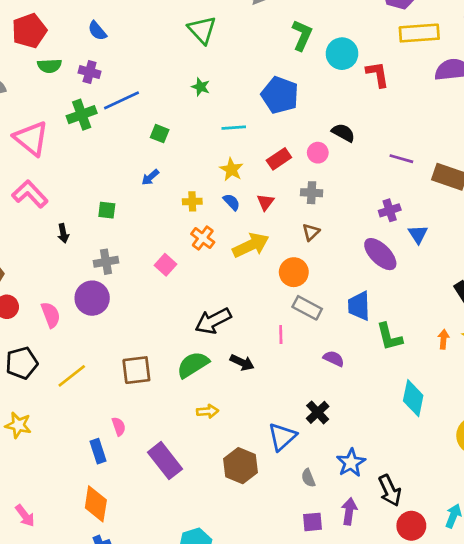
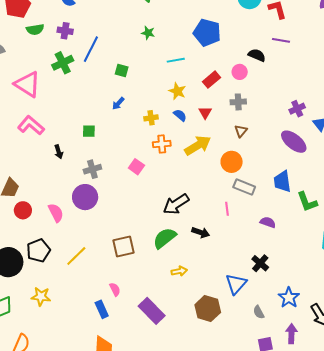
blue line: (121, 100) -> (91, 49), turned -32
purple line: (401, 159) -> (281, 40), moved
orange cross: (203, 238) -> (162, 144), turned -36

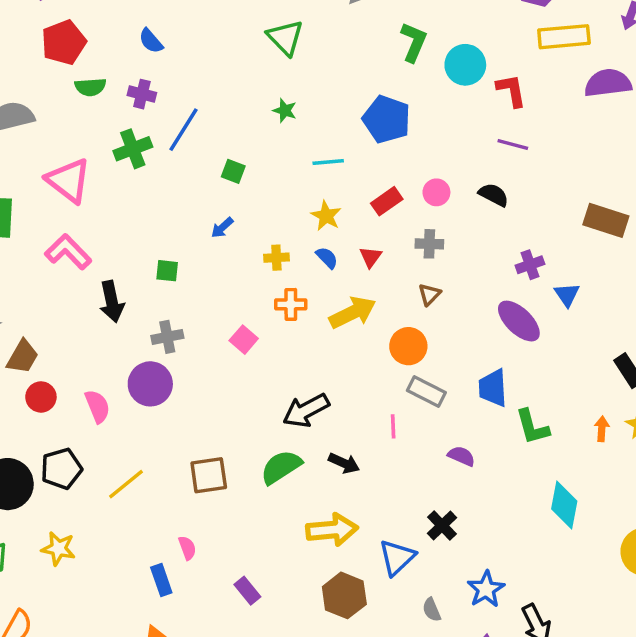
black semicircle: (257, 55) -> (494, 195), moved
black arrow: (59, 152) -> (112, 302), size x1.6
yellow arrow: (179, 271) -> (332, 530), moved, size x1.8
purple rectangle: (152, 311) -> (247, 591), size x0.6

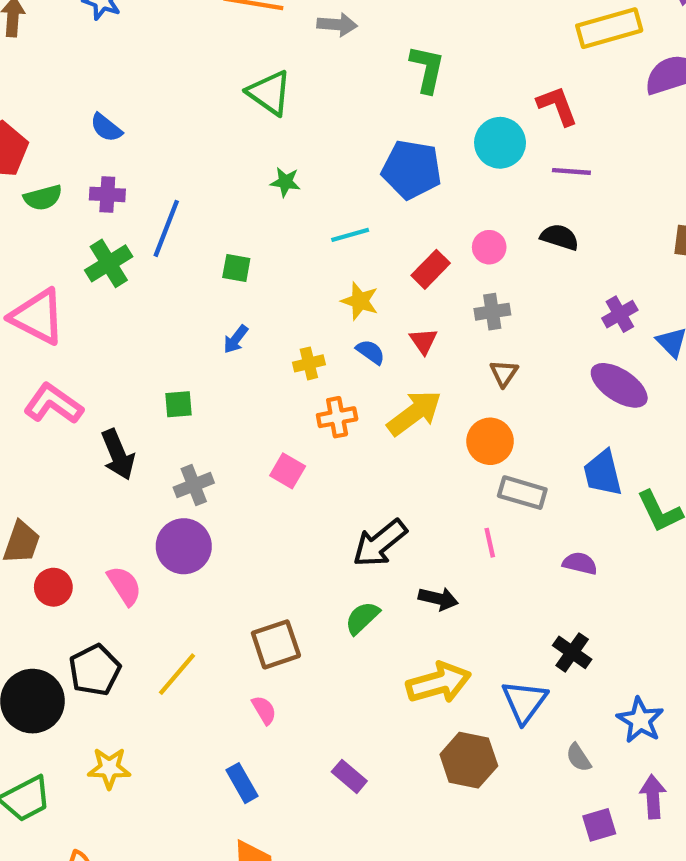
cyan circle: (465, 65) -> (500, 143), moved
green semicircle: (281, 467) -> (362, 618), size x0.7
pink semicircle: (187, 548) -> (264, 710), moved

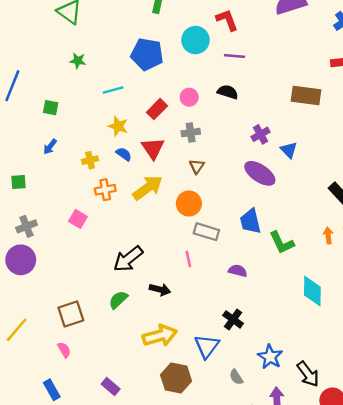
red triangle: (424, 341) -> (153, 148), size x1.5

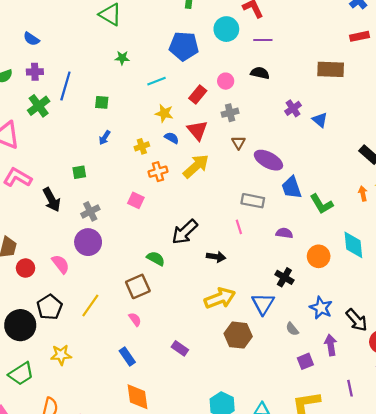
purple ellipse: (260, 173) -> (268, 160), moved
orange circle: (189, 203) -> (319, 256), moved
green semicircle: (118, 300) -> (156, 259), moved, turned 78

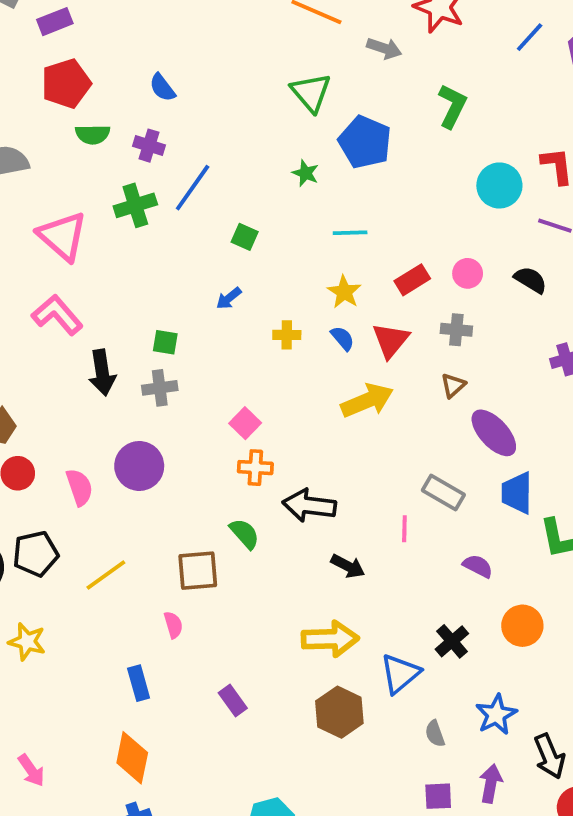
blue pentagon: (184, 46) -> (365, 142), moved
orange cross: (158, 172) -> (255, 468), moved
gray cross: (90, 211) -> (160, 388), moved
black arrow: (185, 232) -> (309, 505), turned 32

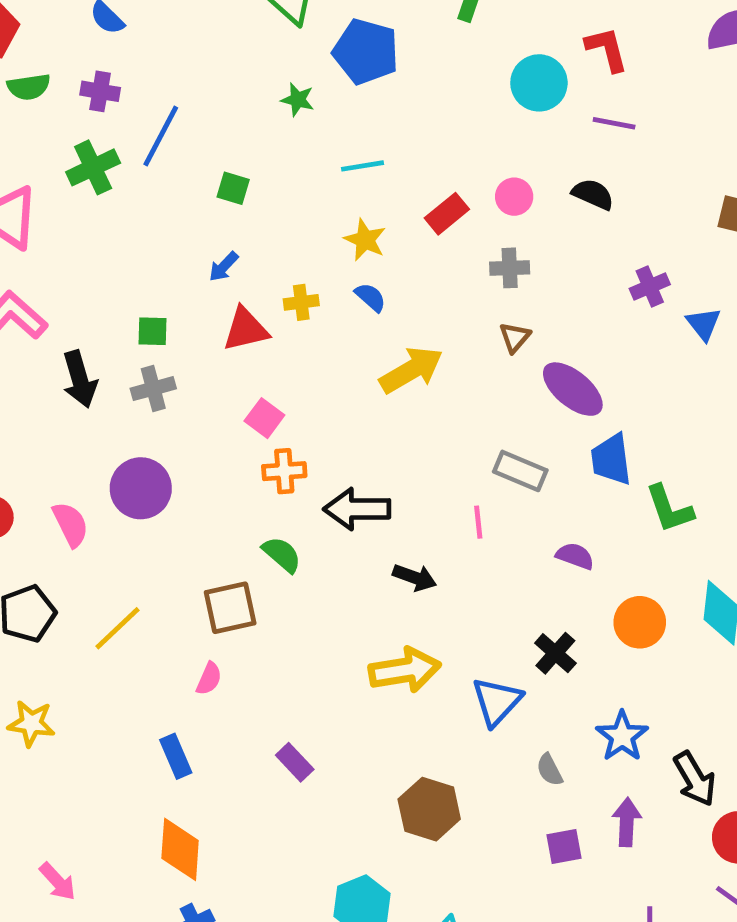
red triangle: (391, 340) -> (246, 329), moved, turned 45
pink semicircle: (173, 625) -> (209, 679), turned 48
brown hexagon: (339, 712) -> (429, 809), moved

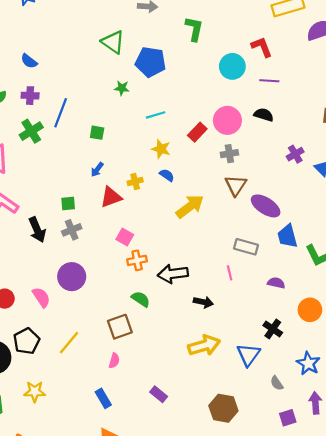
pink circle: (514, 197) -> (227, 120), size x1.6
brown triangle: (515, 337) -> (236, 185), size x1.5

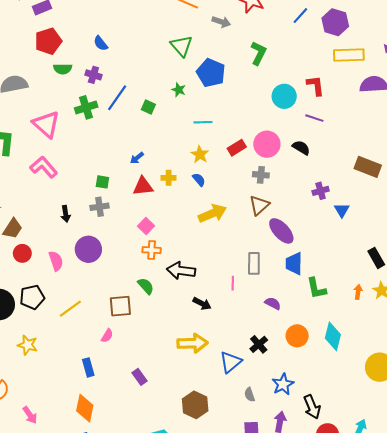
green square: (97, 133) -> (148, 107), moved
black arrow: (37, 230) -> (66, 214), moved, size x0.7
gray rectangle: (246, 247) -> (254, 263), turned 60

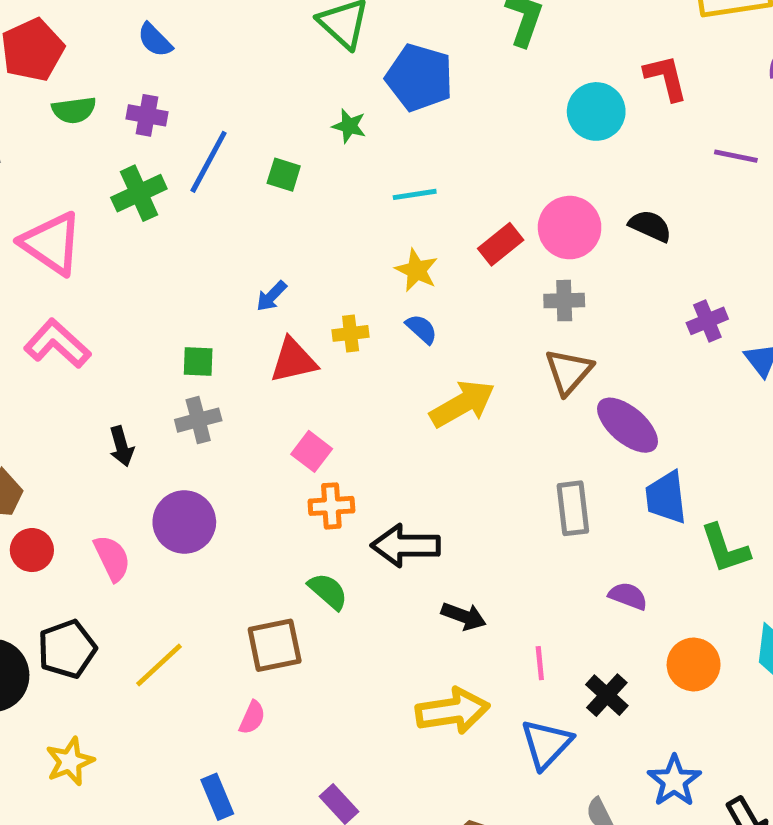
purple line: (314, 118) -> (736, 156), moved
pink line: (233, 283) -> (540, 663), moved
yellow star: (28, 345) -> (70, 761), turned -30

